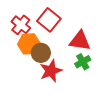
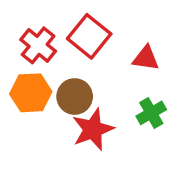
red triangle: (80, 41) -> (146, 58), moved, size x0.7
orange hexagon: (29, 44) -> (31, 93), moved

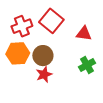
red cross: (38, 45) -> (22, 26), turned 30
red star: (93, 129) -> (44, 74), moved, size x0.7

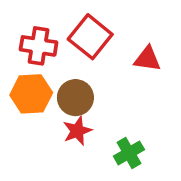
red cross: (22, 26) -> (39, 46), turned 30
green cross: (87, 65) -> (129, 153), moved

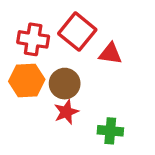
red triangle: (147, 59) -> (110, 54), moved
green cross: (129, 153) -> (110, 131), turned 35

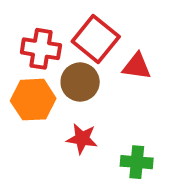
brown circle: (65, 84) -> (80, 82), moved
red star: (66, 112) -> (82, 139), turned 30

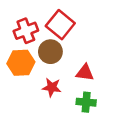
red cross: (41, 49) -> (26, 31), turned -30
red triangle: (137, 66) -> (85, 73), moved

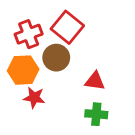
red star: (52, 87) -> (34, 98), moved

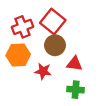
brown circle: (56, 58) -> (55, 45), moved
red star: (34, 98) -> (43, 71), moved

